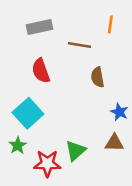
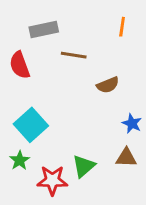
brown line: (79, 45) -> (74, 55), moved
red semicircle: (41, 71) -> (20, 65), moved
brown semicircle: (97, 77) -> (108, 85), turned -102

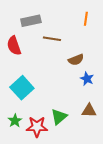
blue star: (132, 123) -> (87, 79), moved
green star: (20, 160) -> (15, 121), moved

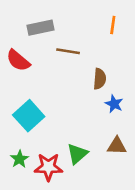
red semicircle: (14, 46) -> (18, 60), turned -30
brown semicircle: (76, 60) -> (100, 79), turned -63

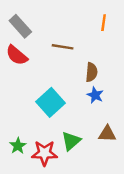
gray rectangle: (41, 28) -> (20, 26), moved, turned 60
blue star: (114, 104) -> (95, 95), moved
cyan square: (29, 116) -> (50, 102), moved

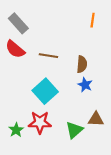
brown line: (63, 47) -> (48, 56), moved
green triangle: (71, 141) -> (74, 130), moved
red star: (44, 153) -> (40, 122), moved

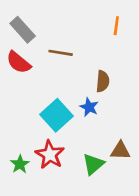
brown line: (48, 56) -> (61, 53), moved
blue star: (85, 85) -> (89, 107), moved
red star: (40, 122) -> (50, 155), turned 30

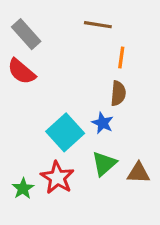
orange line: (116, 26) -> (121, 57), moved
brown line: (61, 53) -> (98, 25), moved
green triangle: (93, 164) -> (104, 164), moved

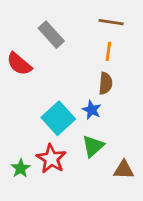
brown line: (98, 25) -> (111, 22), moved
gray rectangle: (26, 34) -> (51, 35), moved
brown triangle: (138, 173) -> (124, 170), moved

